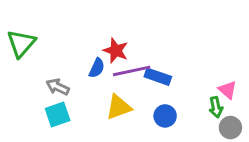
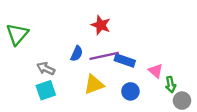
red star: (116, 51) -> (101, 25), moved
pink triangle: (228, 90) -> (156, 71), moved

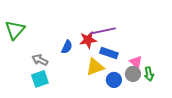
red star: (101, 25) -> (88, 40), moved, turned -30
purple line: (104, 56) -> (103, 31), moved
yellow triangle: (94, 85) -> (95, 67), moved
gray circle: (182, 101) -> (133, 74), moved

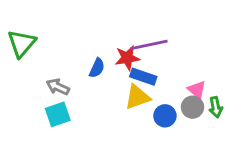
blue rectangle: (109, 53) -> (143, 77), moved

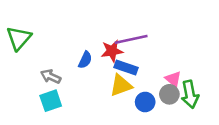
green arrow: (216, 107) -> (190, 94), size x1.5

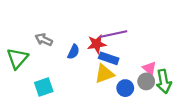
green triangle: (19, 38) -> (17, 58), moved
gray arrow: (51, 76) -> (44, 40), moved

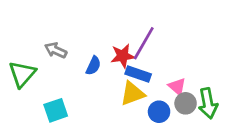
purple line: (113, 34) -> (144, 43), turned -48
pink triangle: (149, 68) -> (177, 87), moved

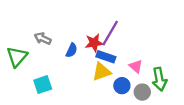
gray circle: (186, 103) -> (142, 92), moved

